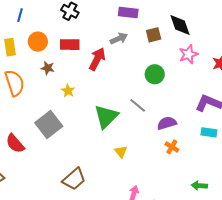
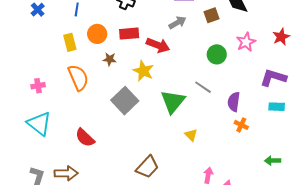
pink star: (188, 54) -> (246, 42), moved
red arrow: (97, 59) -> (158, 45), turned 90
yellow star: (68, 91) -> (143, 71), moved, size x1.5
purple semicircle: (167, 123) -> (234, 102), turned -60
gray square: (49, 125) -> (125, 101), moved

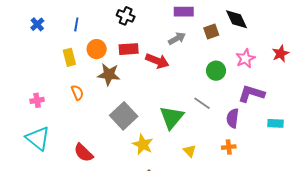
brown star: (110, 59) -> (109, 74), size x1.6
yellow star: (143, 71) -> (143, 145), moved
orange semicircle: (78, 78) -> (77, 93), size x0.6
purple L-shape: (273, 78) -> (251, 94), moved
orange cross: (241, 125) -> (229, 147), moved, turned -32

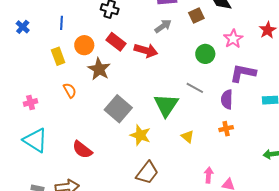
red rectangle: (129, 49) -> (116, 42), turned 48
brown star: (109, 74) -> (99, 69), turned 30

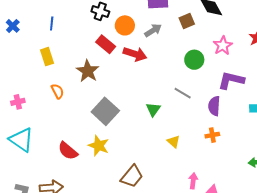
orange circle: (84, 45) -> (125, 25), moved
green triangle: (166, 105) -> (153, 109), size x0.6
yellow star: (140, 135) -> (99, 146), moved

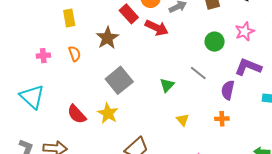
pink cross: (18, 102) -> (43, 56), moved

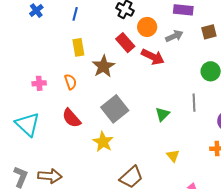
yellow rectangle: (69, 18) -> (78, 47), moved
gray line: (198, 73) -> (194, 103), turned 48
red semicircle: (77, 114) -> (71, 118), moved
yellow triangle: (183, 120) -> (173, 156), moved

